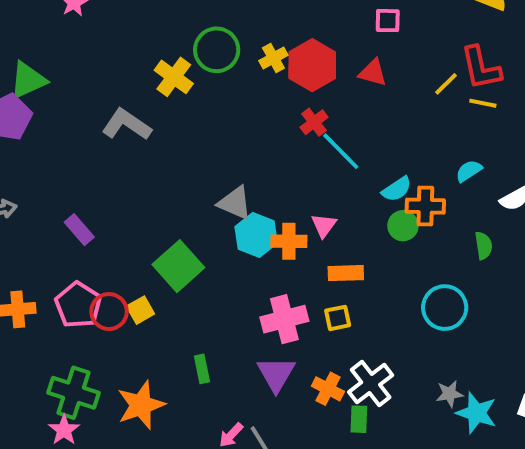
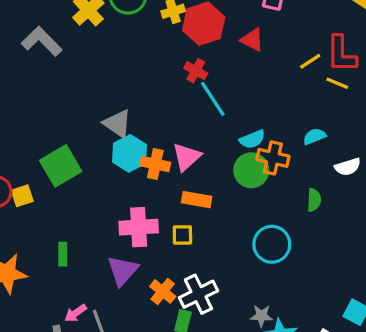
red cross: (314, 122) -> (196, 71), turned -35
pink triangle: (324, 225) -> (187, 157), size x1.4
green circle: (403, 226) -> (251, 170), size x1.4

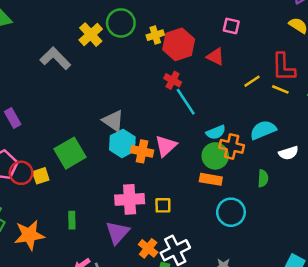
yellow line: (310, 61) -> (252, 81), moved
cyan semicircle: (314, 136) -> (263, 130), size x1.5
orange rectangle: (197, 200) -> (211, 179), moved

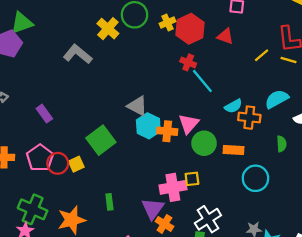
green circle: (215, 156) -> (204, 143), moved
pink cross: (130, 199) -> (173, 187), moved
orange cross: (148, 248) -> (164, 224), moved

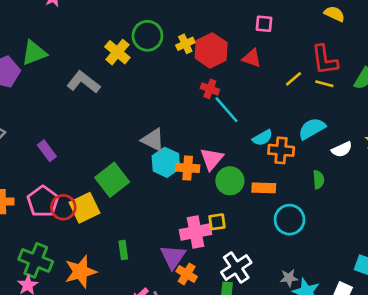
green triangle: (22, 23) -> (34, 53), moved
yellow square: (76, 164) -> (85, 208), size x1.6

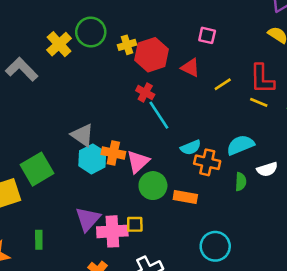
yellow line: (294, 79) -> (223, 84), moved
orange cross: (188, 168) -> (113, 153), moved
green semicircle: (318, 180) -> (241, 182), moved
cyan circle: (290, 220) -> (215, 246), moved
purple triangle: (173, 257) -> (88, 219), moved

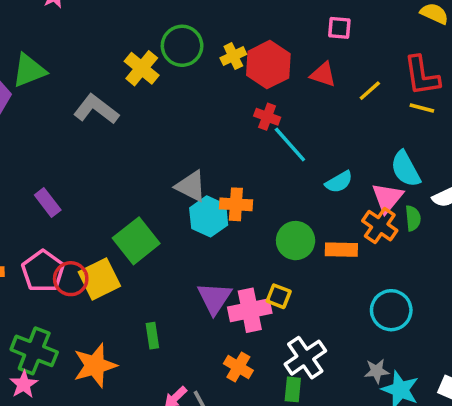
cyan semicircle: (240, 145) -> (406, 169), turned -88
pink triangle: (138, 162) -> (387, 198), moved
orange cross: (207, 162) -> (380, 226), moved, turned 30
yellow square: (135, 224) -> (279, 296), turned 30

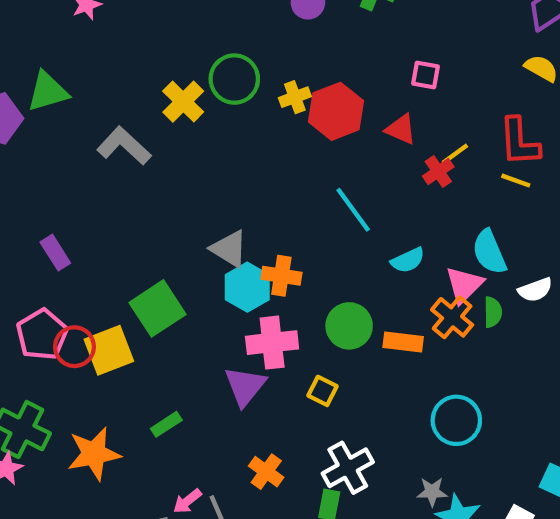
red cross: (267, 117) -> (438, 171), moved, turned 30
pink cross: (250, 310) -> (272, 343), moved
green rectangle: (152, 336) -> (166, 424), turned 60

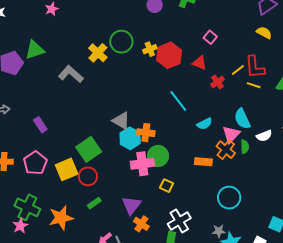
pink square: (425, 75) -> (210, 37), turned 32
yellow line: (455, 154) -> (238, 70), moved
green circle: (349, 326) -> (158, 156), moved
red circle: (74, 347) -> (88, 176), moved
purple triangle: (245, 386) -> (131, 205), moved

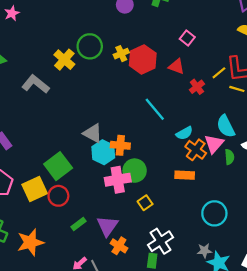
orange cross: (226, 150) -> (196, 150), moved
yellow square: (166, 186) -> (145, 203), turned 32
green rectangle: (94, 203) -> (78, 224), moved

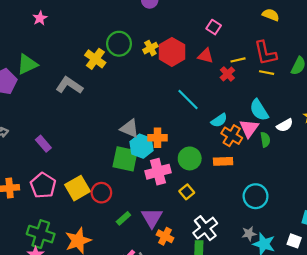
yellow line: (219, 73) -> (238, 60), moved, turned 32
green square: (58, 166) -> (125, 159), moved, turned -36
green circle: (135, 171) -> (190, 158), moved

